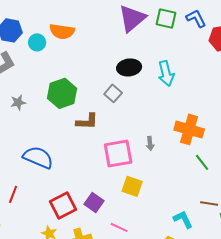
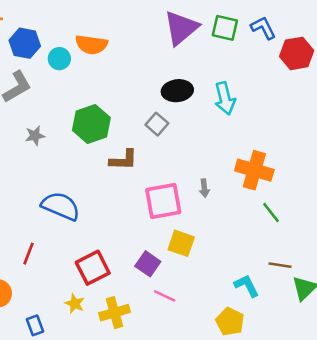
purple square: (94, 202) -> (148, 264), moved

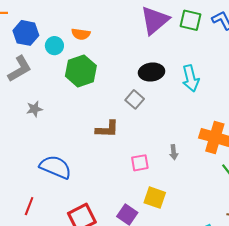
orange semicircle: (91, 45) -> (81, 34), size x0.7
green hexagon: (91, 124) -> (81, 71), moved
pink square: (163, 201) -> (140, 163), size x0.6

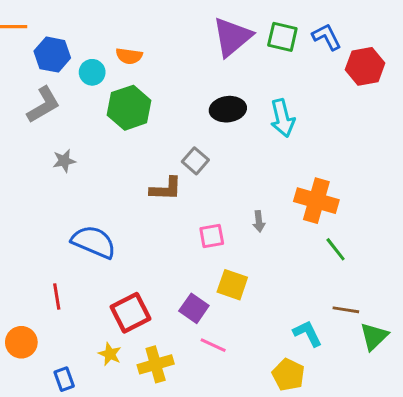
gray square: (135, 99) -> (195, 161), moved
red line: (29, 206) -> (57, 297), turned -30

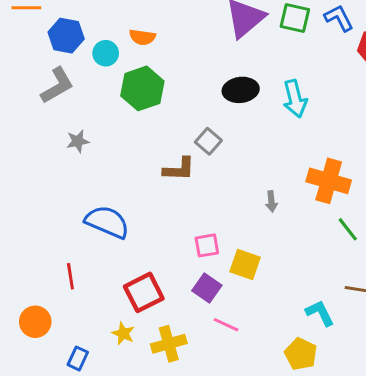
pink square: (212, 236) -> (207, 245), moved
blue rectangle: (64, 379) -> (78, 358), turned 45

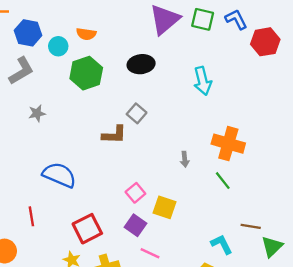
black ellipse: (241, 90) -> (141, 64), moved
green line: (348, 229) -> (223, 181), moved
pink square: (207, 245) -> (135, 193), turned -30

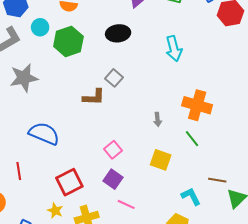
cyan circle: (58, 46) -> (40, 27), moved
gray star: (37, 113) -> (24, 78), size x1.8
yellow square: (165, 207) -> (161, 160), moved

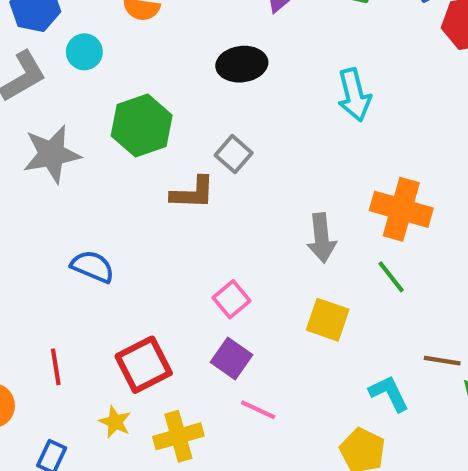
green hexagon: (68, 41) -> (142, 125), moved
gray arrow: (158, 119) -> (322, 238), size x1.6
blue semicircle: (44, 134) -> (93, 267), size x0.7
red line: (19, 171) -> (56, 367), moved

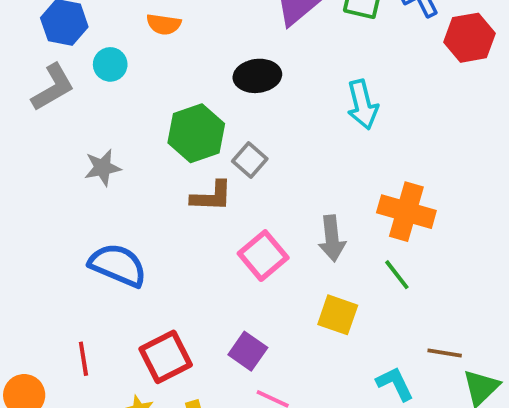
green hexagon: (142, 125) -> (196, 133), moved
gray star: (52, 154) -> (103, 168), moved, size x0.7
blue semicircle: (93, 267) -> (118, 265), size x1.4
pink square: (232, 299) -> (263, 256), moved, size x1.4

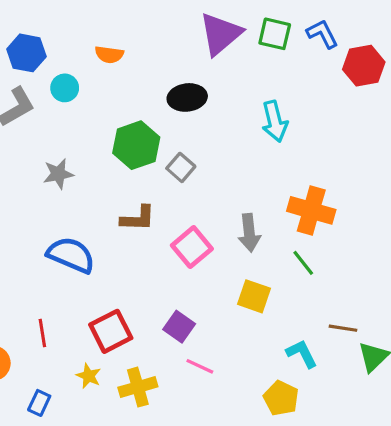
brown L-shape: (211, 196) -> (138, 218), moved

